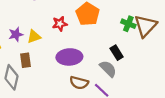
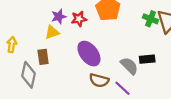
purple star: (16, 34) -> (59, 17), moved
black rectangle: (117, 53) -> (147, 59), moved, turned -64
purple ellipse: (69, 57) -> (89, 54), turned 55

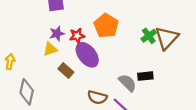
green cross: (151, 19) -> (149, 36), turned 32
purple ellipse: (89, 54) -> (87, 55), moved
brown rectangle: (43, 57) -> (66, 70), moved, turned -40

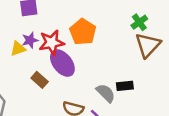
red star: (77, 36) -> (52, 43), size x1.5
green cross: (149, 36) -> (139, 22), moved
yellow triangle: (50, 49) -> (18, 49), moved

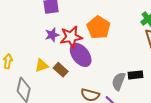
yellow triangle: (18, 49) -> (42, 65), moved
gray semicircle: (106, 93) -> (119, 81), turned -114

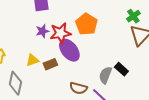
brown rectangle: (61, 70) -> (50, 64), turned -64
black rectangle: (135, 75) -> (121, 69), turned 48

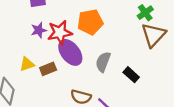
orange pentagon: (86, 24) -> (90, 22), turned 30
gray semicircle: (105, 75) -> (103, 62), moved

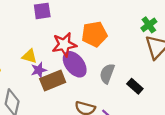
purple star: (39, 30) -> (39, 70), moved
yellow triangle: (27, 64) -> (29, 56), moved, turned 35
brown rectangle: (48, 69) -> (53, 81), size x1.5

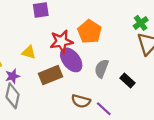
orange pentagon: (94, 34) -> (90, 32), turned -30
purple star: (39, 70) -> (13, 76), moved

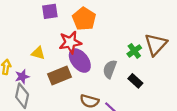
green cross: (141, 23) -> (134, 51), moved
orange pentagon: (90, 32) -> (84, 19), moved

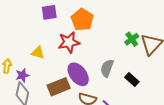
green cross: (134, 51) -> (132, 39), moved
purple ellipse: (80, 61) -> (78, 74), moved
brown rectangle: (60, 75) -> (59, 87), moved

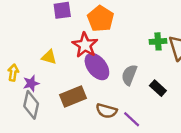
green cross: (132, 39) -> (158, 41), turned 32
red star: (69, 42) -> (85, 45), turned -30
purple ellipse: (78, 74) -> (97, 67), moved

